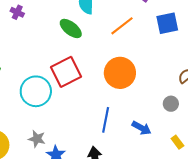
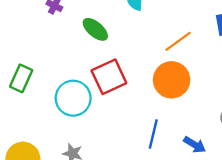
orange line: (122, 26) -> (178, 41), moved
green ellipse: (71, 28) -> (95, 29), moved

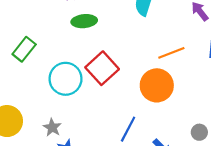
green ellipse: (95, 29) -> (84, 21), moved, turned -60
red square: (109, 77) -> (102, 68), turned -32

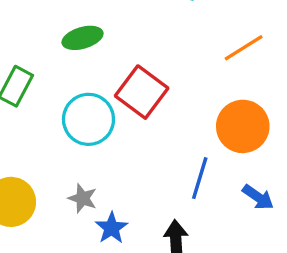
green ellipse: (84, 21) -> (83, 38), moved
orange circle: (157, 85) -> (243, 126), moved

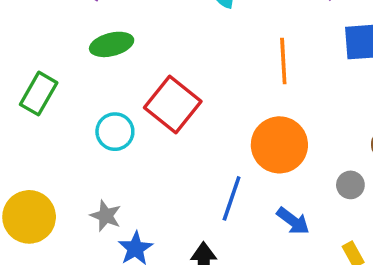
orange line: (244, 48) -> (283, 61), turned -63
cyan circle: (88, 119) -> (115, 132), size x0.7

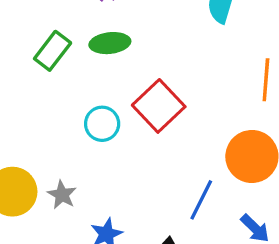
green rectangle: (39, 94) -> (53, 51), moved
gray star: (106, 216) -> (62, 195), moved

